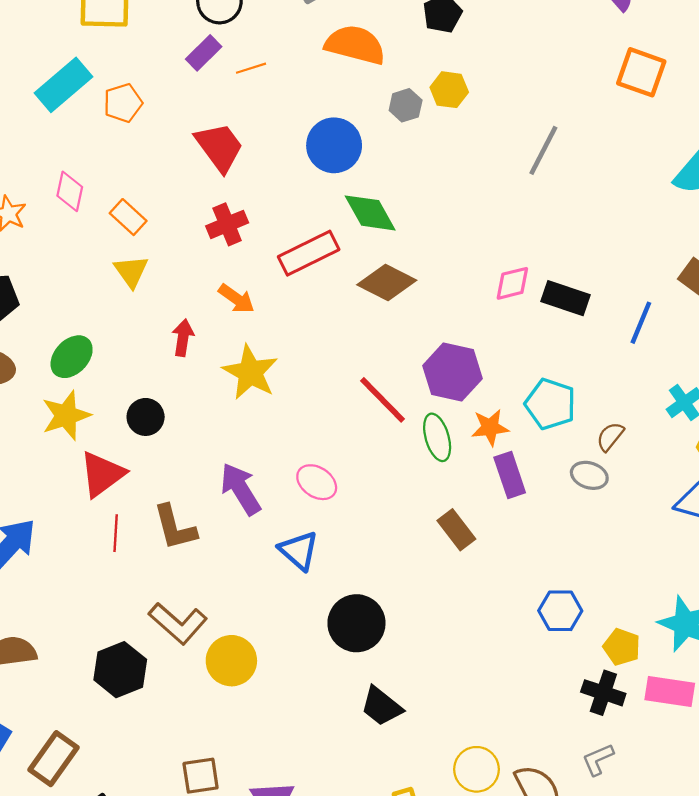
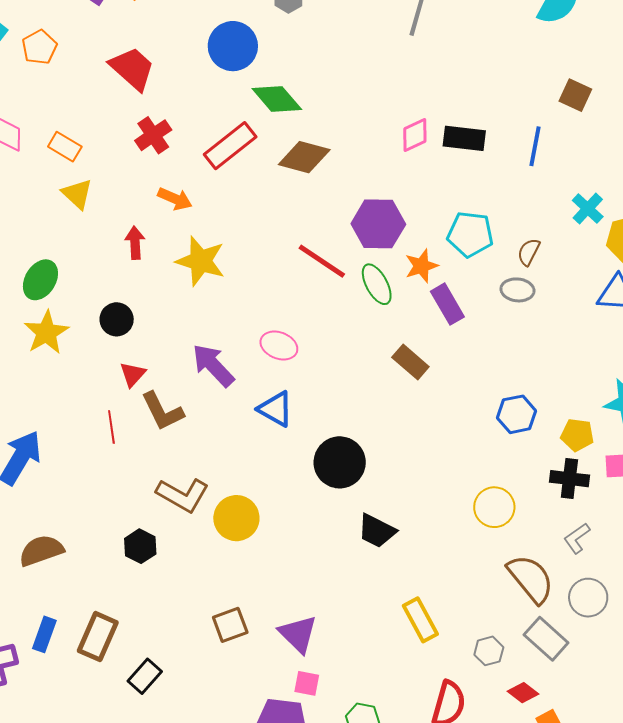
red triangle: (102, 474) -> (133, 374), moved, size x0.6
black hexagon: (120, 670) -> (140, 546), size x0.7
yellow circle: (476, 769) -> (494, 507), moved

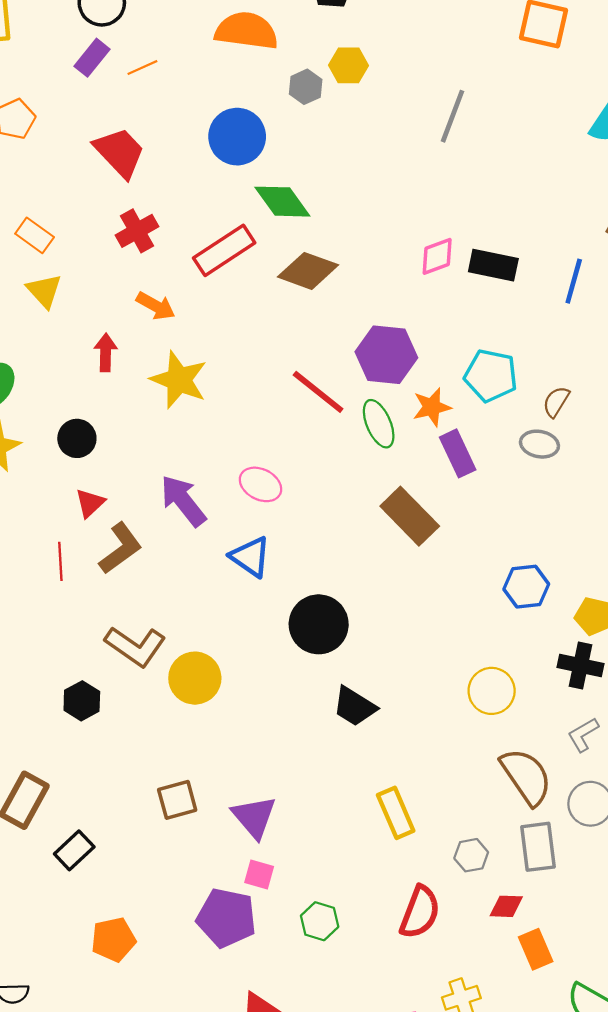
brown rectangle: (410, 362) -> (410, 516), size x1.4
brown L-shape: (162, 411) -> (120, 548), turned -105
gray rectangle: (546, 639) -> (538, 847), turned 36
red diamond: (523, 693) -> (506, 906), turned -40

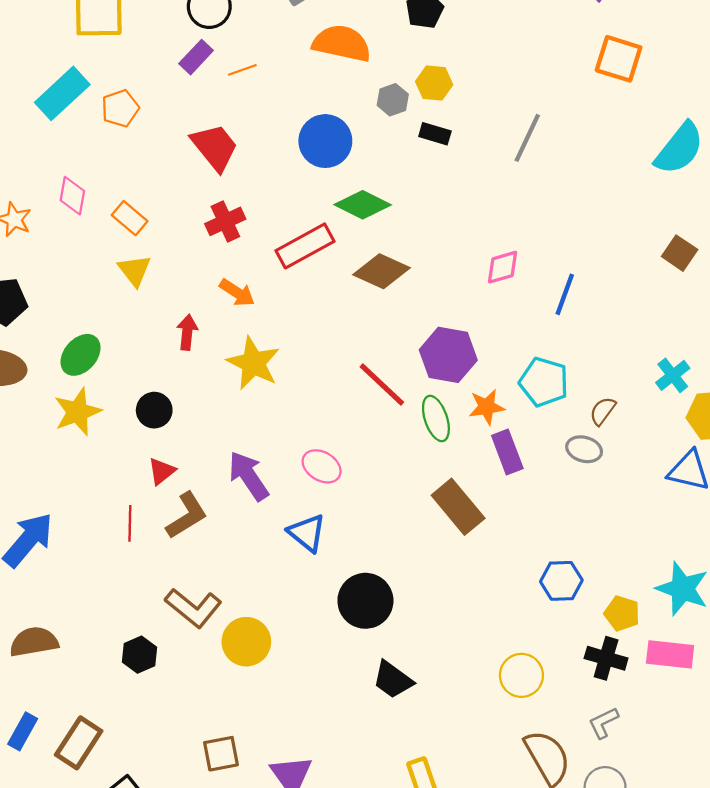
green diamond: (282, 202) -> (363, 205), turned -32
black rectangle: (493, 265) -> (435, 134), moved, size x0.7
blue line: (574, 281) -> (565, 294), moved

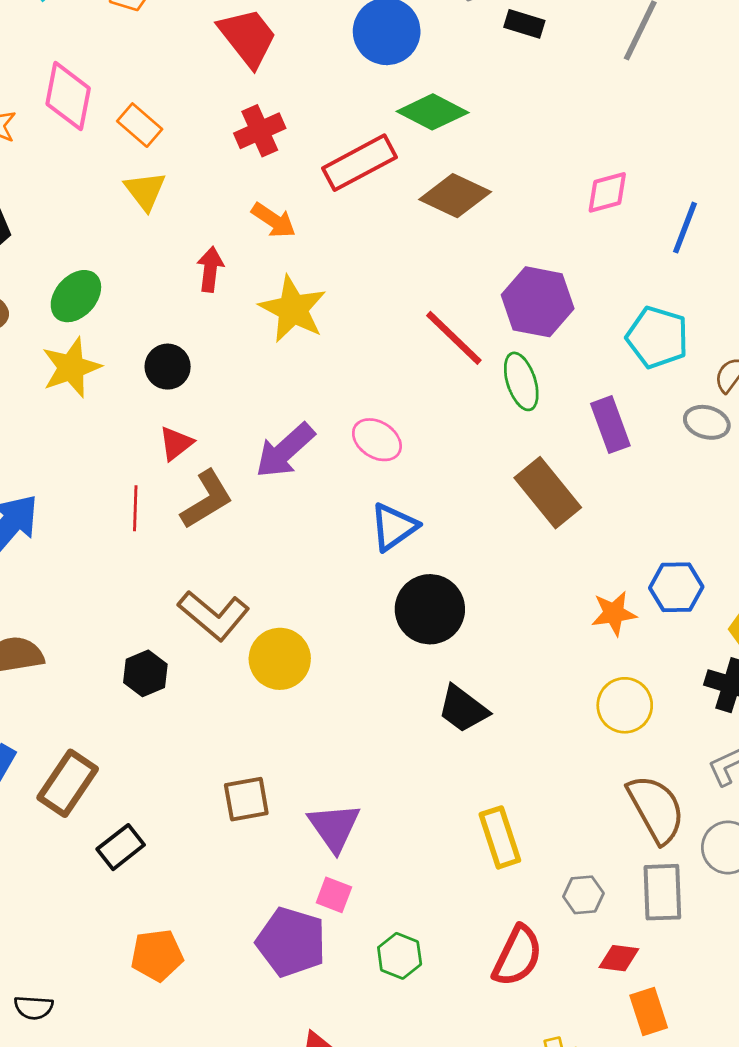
pink diamond: (72, 196) -> (68, 96), size x1.4
orange star: (487, 407) -> (614, 613), moved
purple arrow: (248, 476) -> (285, 451), turned -99
blue triangle: (307, 533) -> (394, 527), moved, turned 45

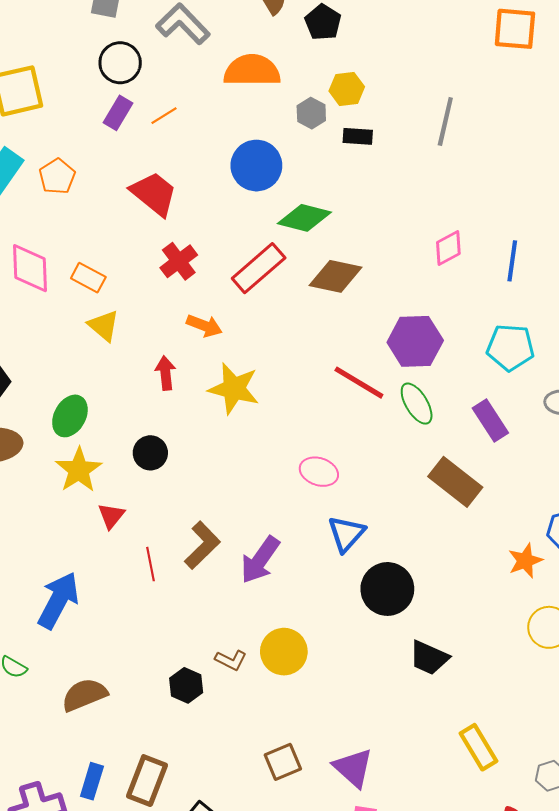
red triangle: (176, 443) -> (111, 516), moved
purple arrow: (285, 451) -> (260, 560), moved
brown L-shape: (214, 615) -> (231, 660), moved, size x0.6

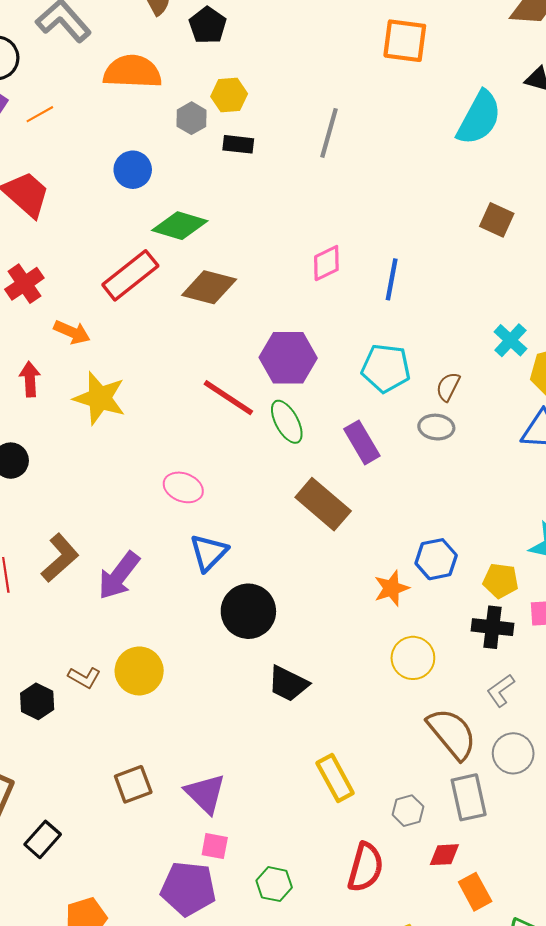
blue circle: (256, 166) -> (133, 170), size x0.7
red cross: (179, 261) -> (24, 284), moved

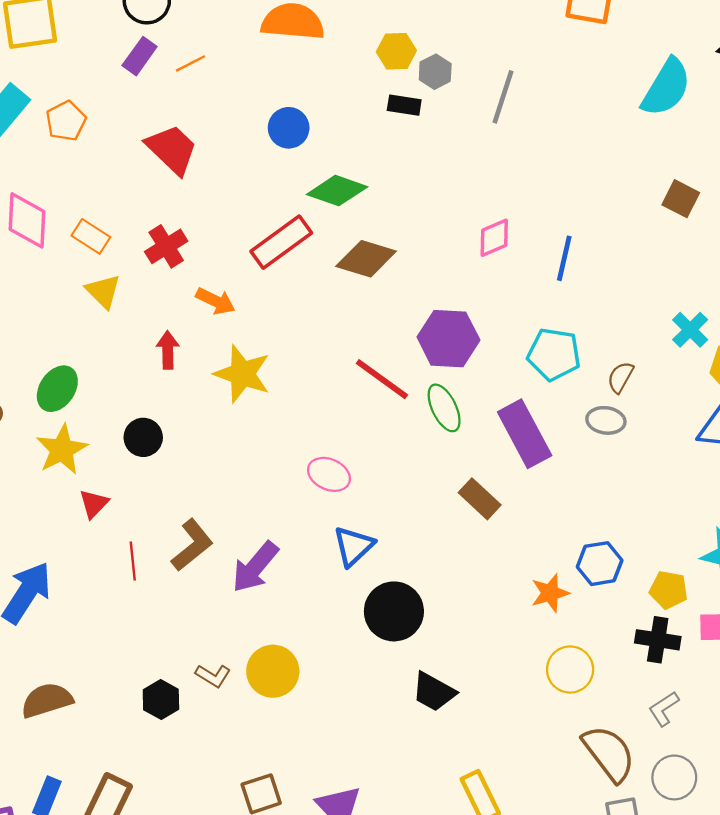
gray hexagon: (191, 118) -> (435, 72), moved
purple rectangle: (362, 442) -> (525, 434), size x1.4
brown rectangle: (323, 504) -> (480, 499), size x0.7

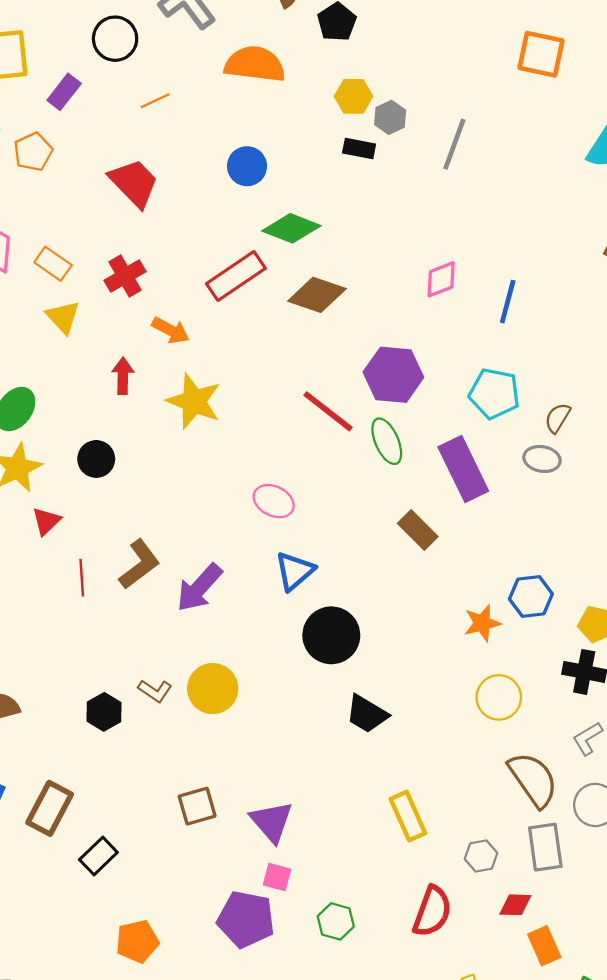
purple rectangle: (140, 56) -> (64, 92), moved

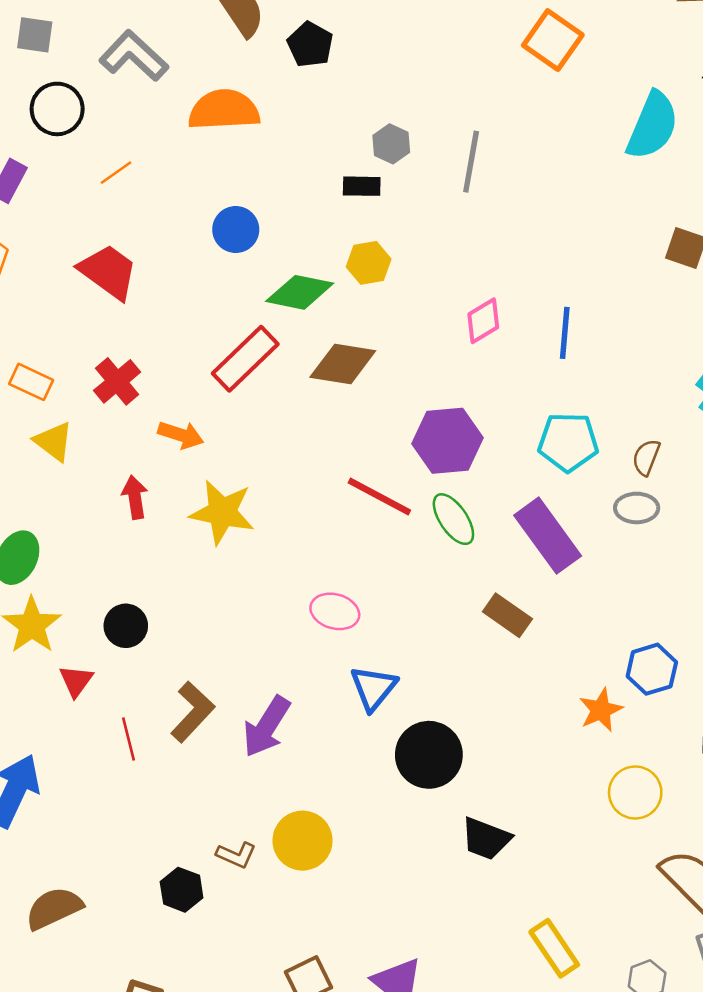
orange square: (541, 54) -> (553, 40), turned 33
yellow hexagon: (353, 96) -> (369, 263), moved
black circle: (96, 459) -> (126, 626), moved

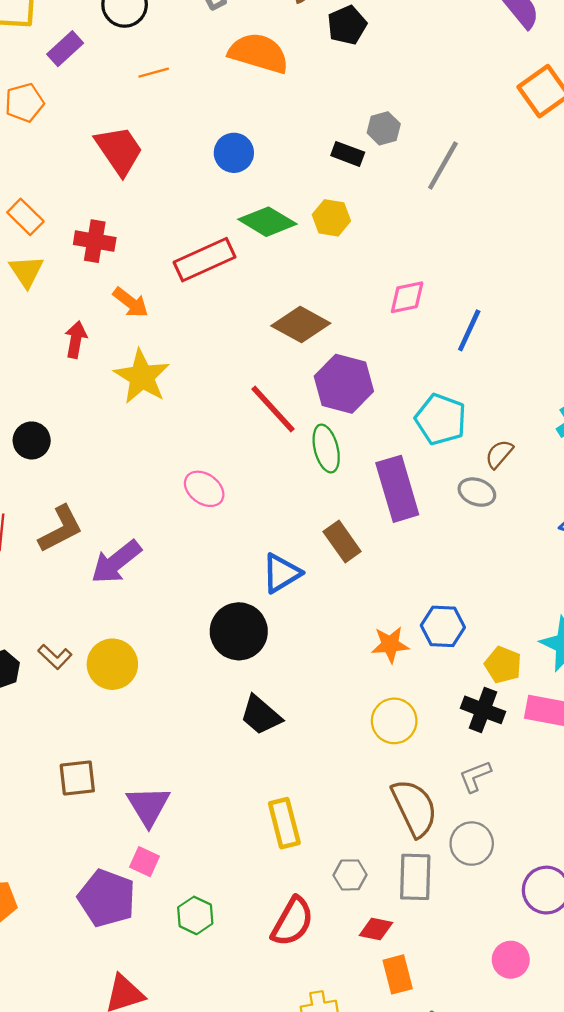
brown diamond: (343, 364) -> (301, 324), moved
red cross: (117, 381) -> (95, 241), turned 30
blue triangle: (373, 688) -> (281, 573), moved

